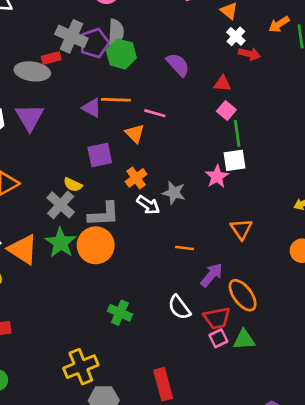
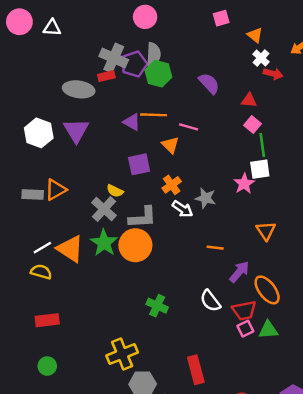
red rectangle: (51, 58) -> (106, 76), moved

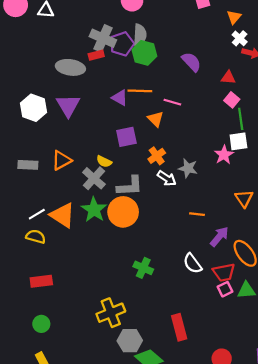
orange triangle: (255, 35) -> (234, 17), turned 32
orange triangle: (56, 190) -> (61, 160), moved

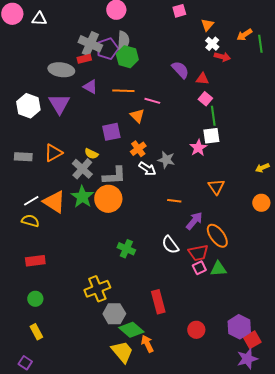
purple semicircle: (191, 62) -> (180, 70), moved
purple triangle: (120, 98) -> (90, 87), moved

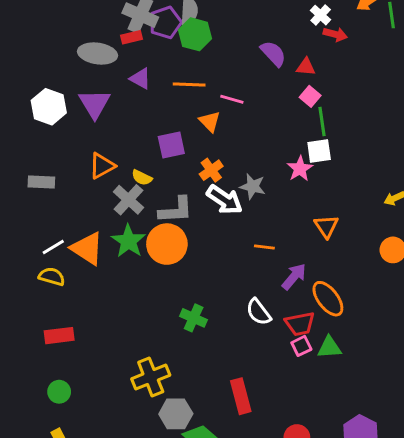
orange triangle: (53, 153) -> (102, 166), moved
white arrow: (147, 169) -> (225, 200), size x1.4

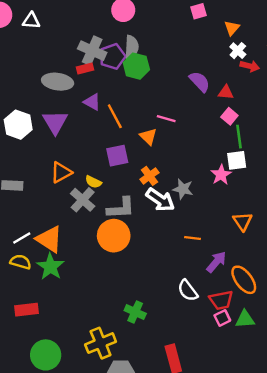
orange line: (189, 85) -> (115, 116), moved, turned 60
green star: (129, 241) -> (50, 267), moved
green cross: (194, 318) -> (135, 312), moved
green circle: (59, 392) -> (46, 355), moved, size x1.6

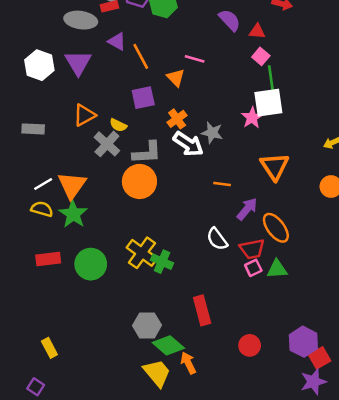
white square: (237, 160) -> (268, 103), size x1.4
orange triangle: (243, 221) -> (275, 166), size x1.4
orange triangle: (49, 239) -> (72, 185), turned 32
yellow cross: (101, 343) -> (142, 253), moved, turned -32
green circle: (46, 355) -> (91, 264), moved

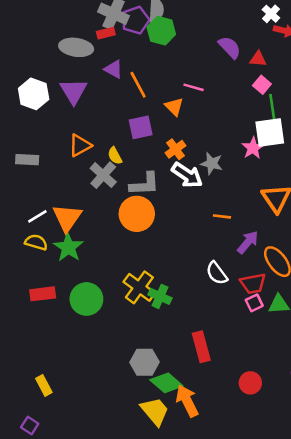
yellow semicircle: (118, 125) -> (115, 156), turned 36
orange arrow: (188, 363) -> (187, 401), size x1.4

